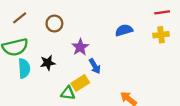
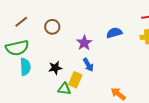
purple star: (80, 47) -> (84, 43), moved
black star: (48, 63) -> (55, 68), moved
yellow rectangle: (80, 83) -> (75, 80), turned -35

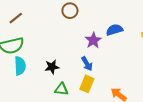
brown circle: (52, 27) -> (70, 11), moved
purple star: (84, 43) -> (93, 40), moved
yellow rectangle: (75, 80) -> (87, 84), moved

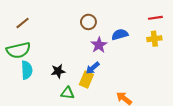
brown circle: (70, 11) -> (88, 22), moved
blue arrow: (87, 64) -> (93, 68), turned 80
yellow rectangle: (87, 84) -> (86, 79), moved

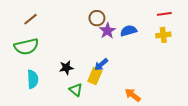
purple star: (99, 45) -> (107, 31), moved
cyan semicircle: (27, 70) -> (33, 79), moved
green triangle: (68, 93) -> (76, 90), turned 32

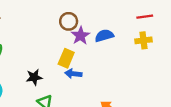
blue arrow: (101, 64) -> (73, 74), turned 48
yellow rectangle: (95, 76) -> (66, 58), moved

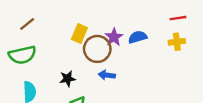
brown circle: (69, 21) -> (97, 49), moved, size x1.5
yellow rectangle: (66, 58) -> (79, 33), moved

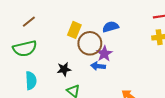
purple star: (114, 37) -> (104, 54), moved
blue semicircle: (138, 37) -> (111, 27), moved

